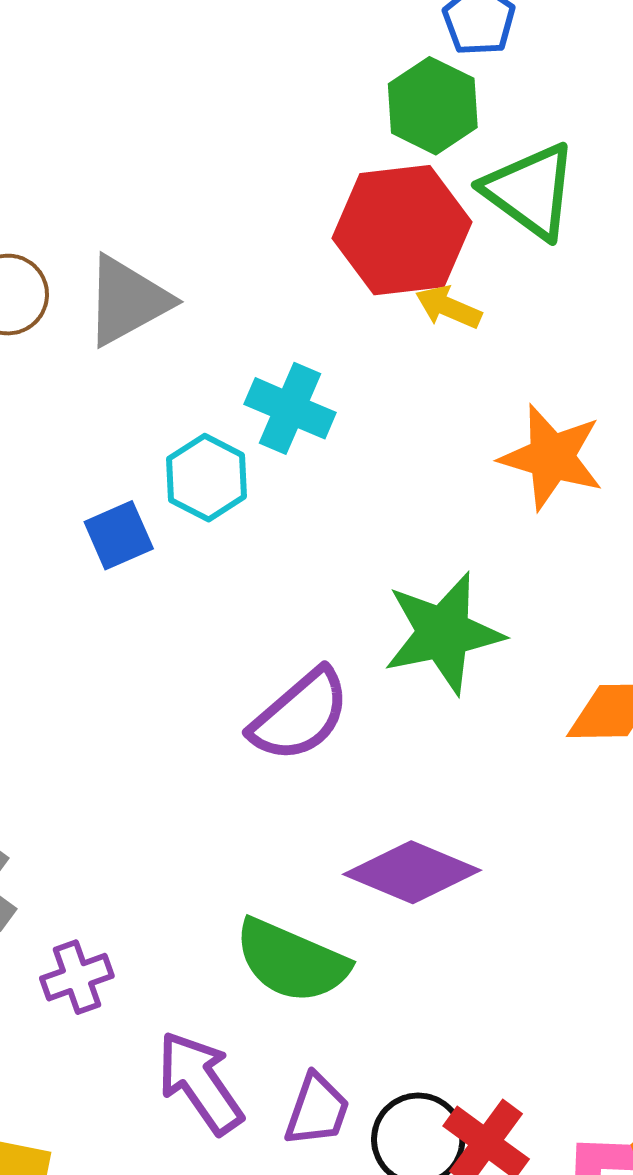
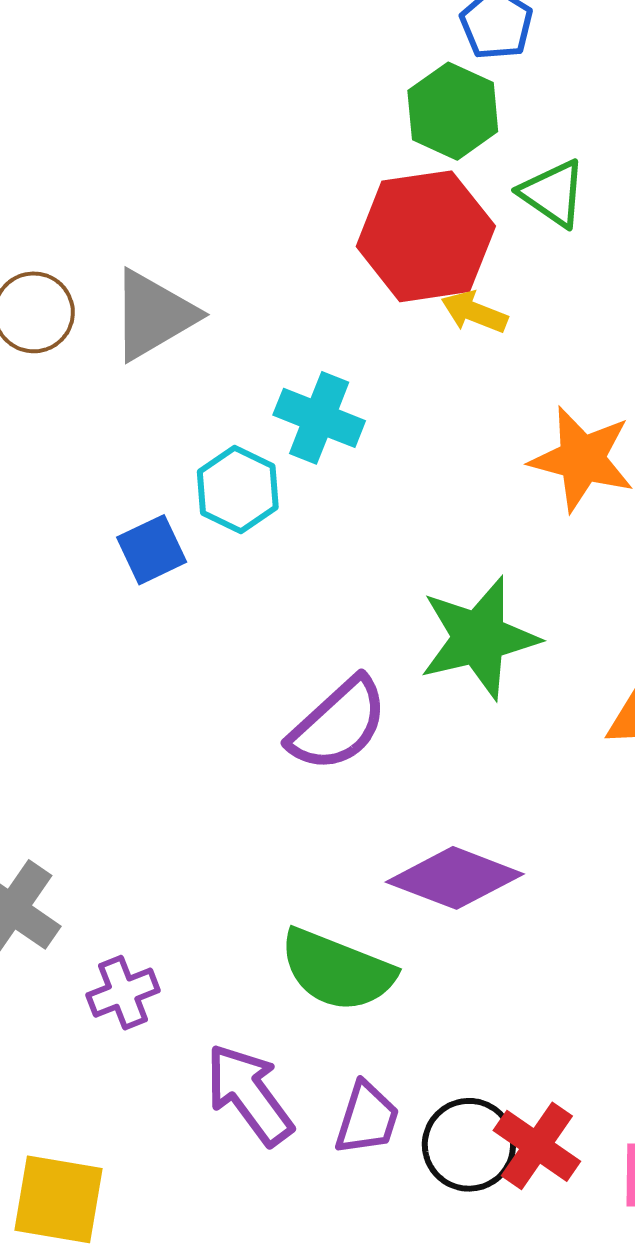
green triangle: (530, 191) -> (553, 193), size x0.7

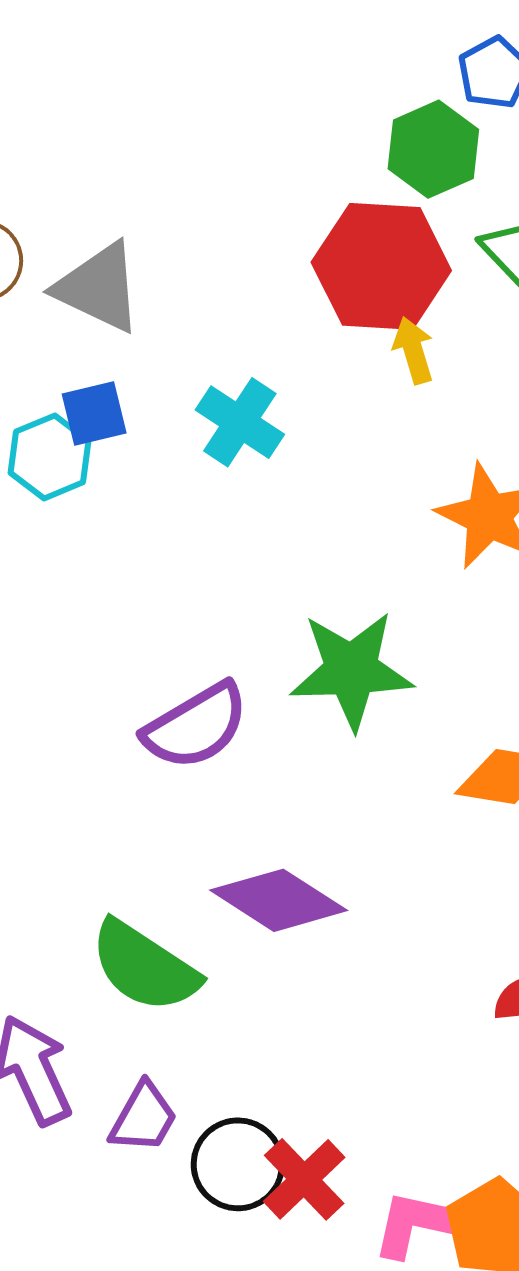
yellow arrow: (474, 312) -> (413, 350), turned 40
gray triangle: (153, 315) -> (99, 288), turned 44
cyan hexagon: (238, 490) -> (49, 457), moved
blue square: (152, 550) -> (94, 414), moved

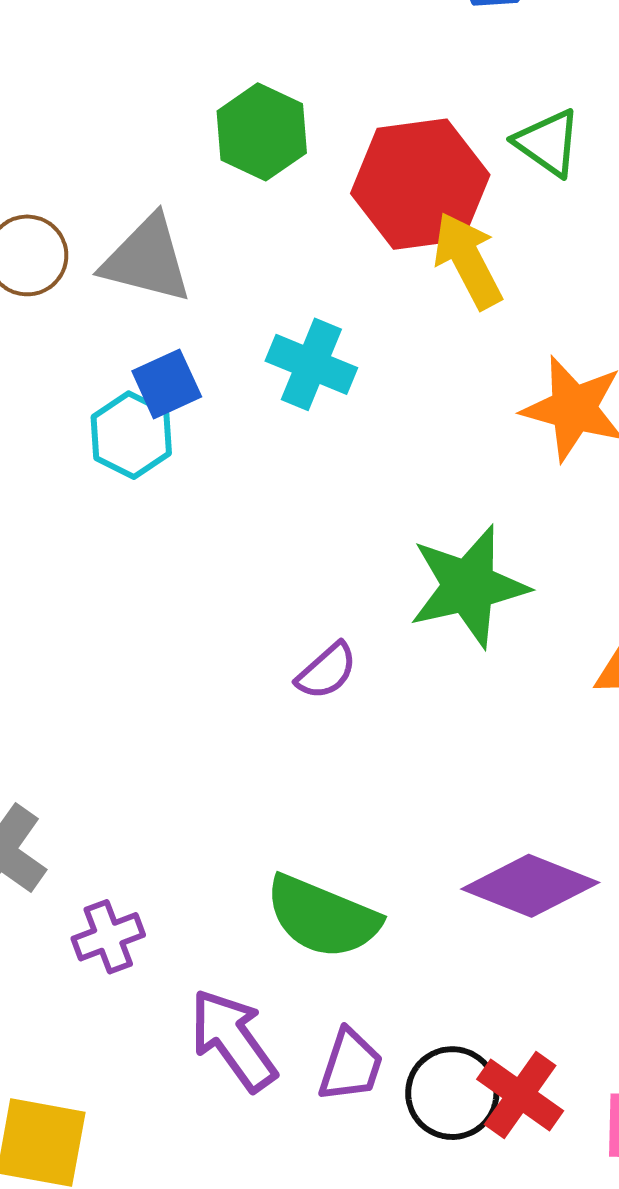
green hexagon: (433, 149) -> (262, 132), moved
yellow arrow: (413, 350) -> (468, 260), size x1.5
purple semicircle: (196, 726) -> (327, 671), size x0.6
purple diamond: (279, 900) -> (530, 886), moved

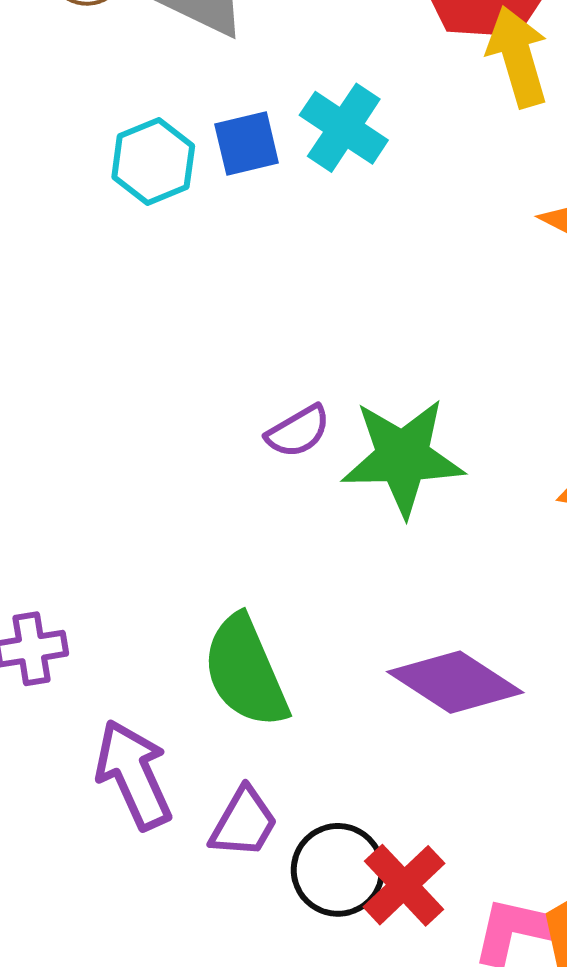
blue square: (167, 384) -> (247, 143), moved
green star: (469, 586) -> (403, 457), moved
green semicircle: (322, 917) -> (245, 672), turned 33

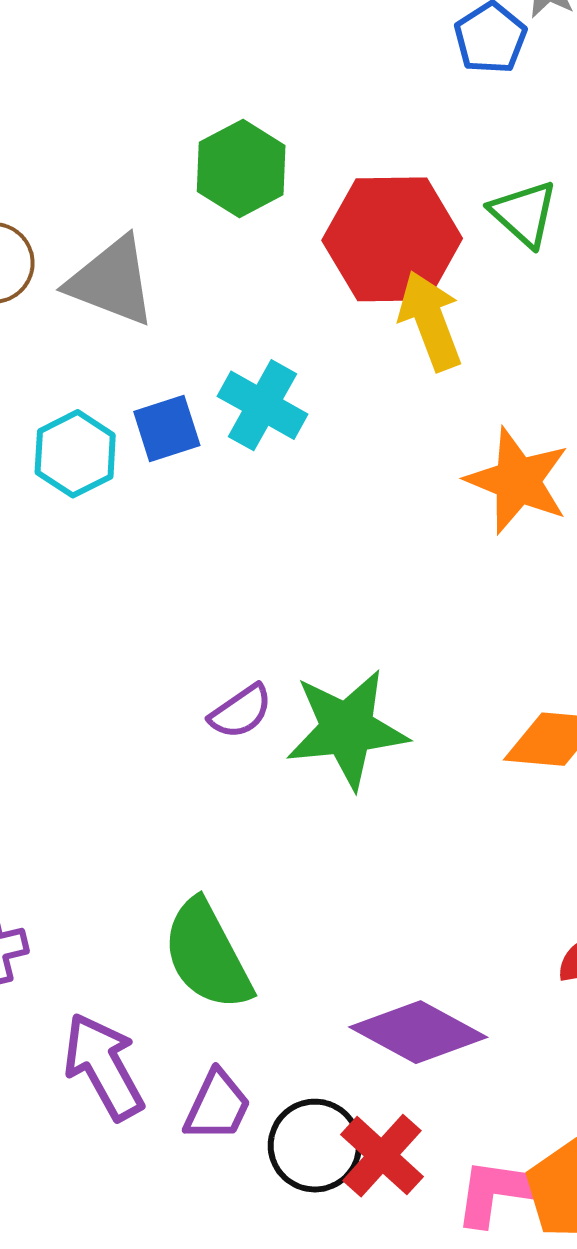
purple diamond: (455, 682) -> (418, 1032), moved

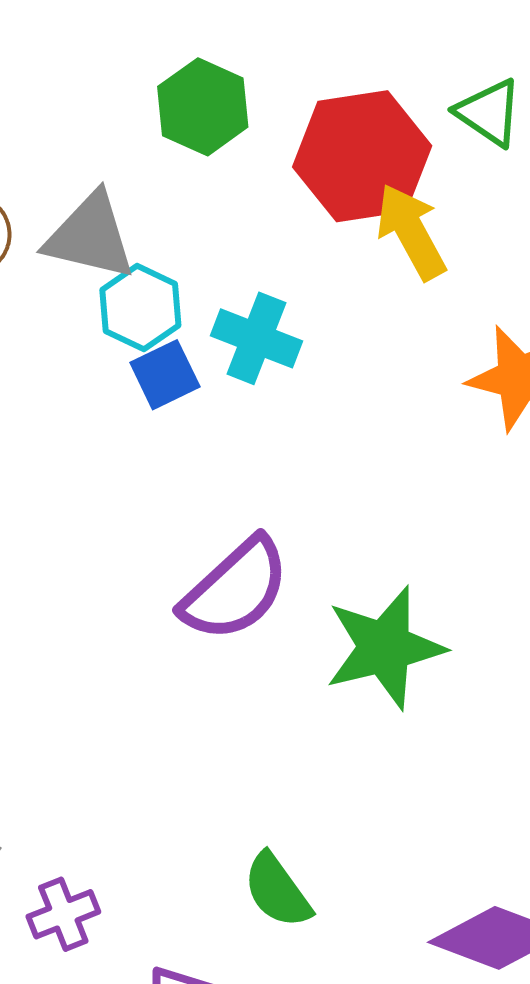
cyan hexagon: (75, 454) -> (140, 308), moved
purple semicircle: (241, 712) -> (235, 589), moved, size x1.8
green semicircle: (207, 955) -> (277, 891), size x0.7

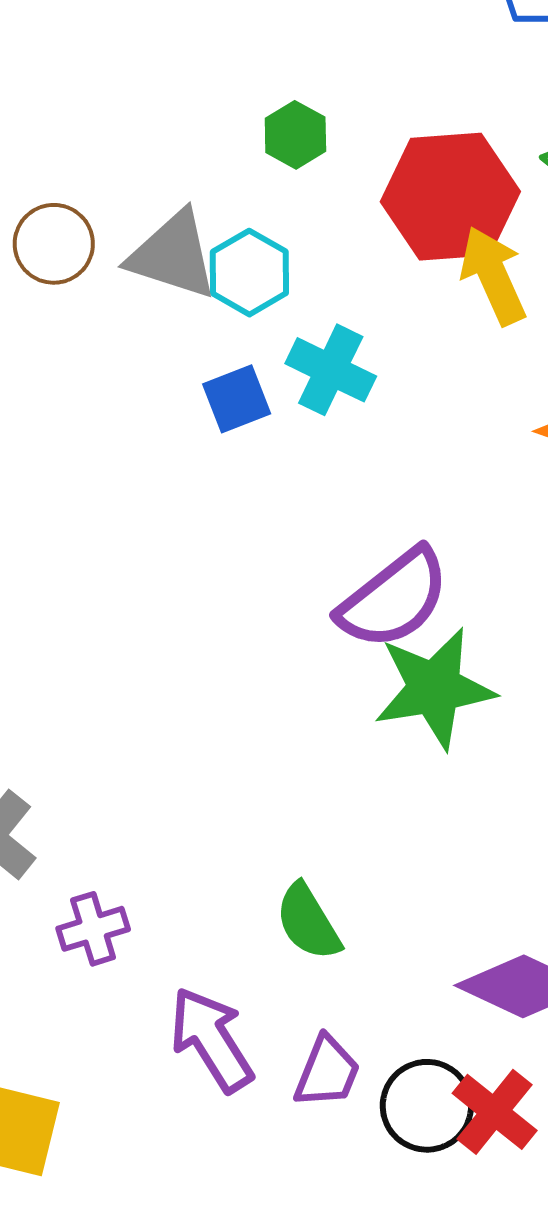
green hexagon: (203, 107) -> (295, 135), size x0.7
cyan hexagon: (140, 308) -> (249, 273), moved
purple semicircle: (235, 589) -> (394, 599), moved

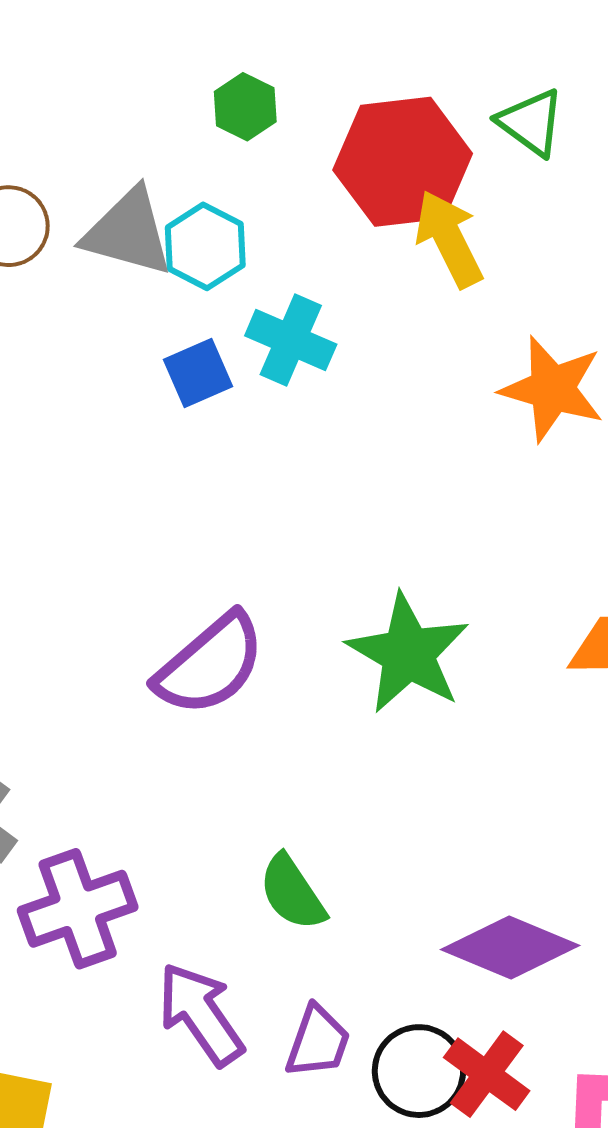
purple semicircle: (394, 599) -> (210, 665), moved
green star: (434, 688) -> (408, 653), turned -30
purple cross: (93, 929) -> (78, 909), size x1.6

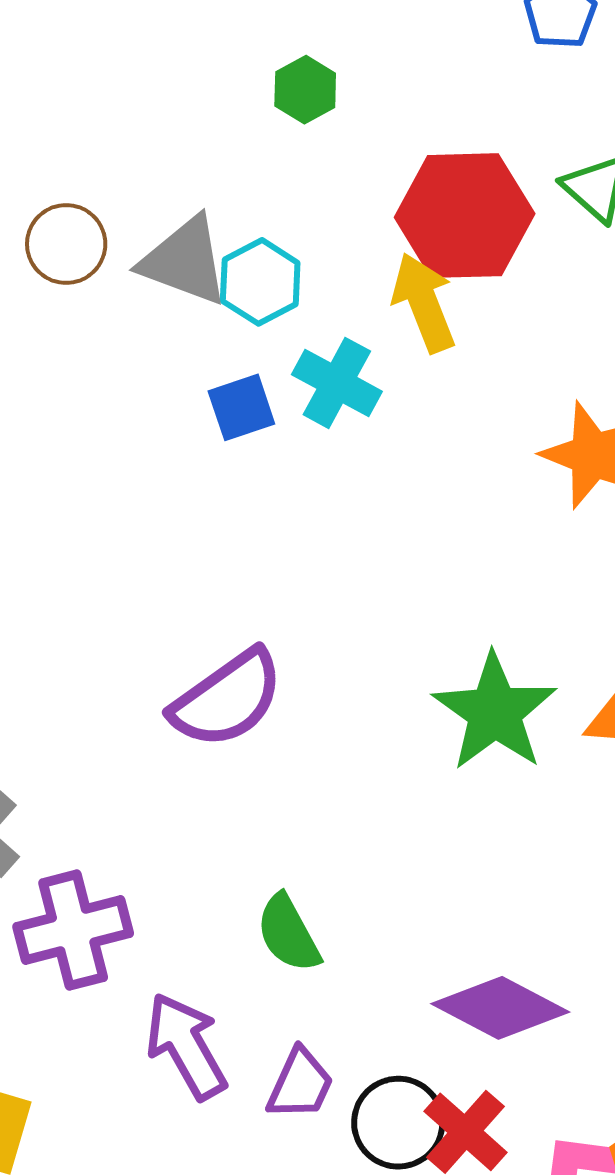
green hexagon: (245, 107) -> (305, 90), moved
yellow arrow: (449, 239) -> (424, 303), moved
green star: (408, 653) -> (495, 712), moved

